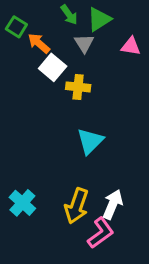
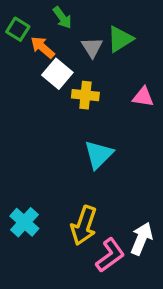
green arrow: (69, 15) -> (62, 18), moved
green triangle: (99, 19) -> (120, 39), moved
pink triangle: (131, 46) -> (143, 97), moved
white arrow: (113, 204) -> (142, 239), moved

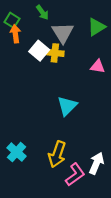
green triangle: (120, 39) -> (96, 27), moved
orange arrow: (43, 47) -> (15, 34), moved, turned 42
gray triangle: (92, 47) -> (63, 33), size x1.5
yellow cross: (85, 95) -> (55, 53), moved

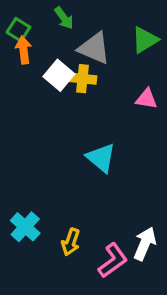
gray triangle: (63, 33) -> (94, 48), turned -35
cyan triangle: (67, 106) -> (101, 158), turned -35
yellow arrow: (57, 154) -> (71, 242), moved, size x0.7

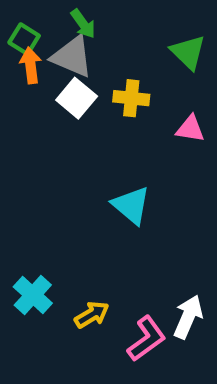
green triangle: (145, 40) -> (188, 52), turned -44
gray triangle: (94, 48) -> (72, 57), moved
yellow cross: (82, 79) -> (131, 98), moved
yellow arrow: (71, 242) -> (92, 315), turned -140

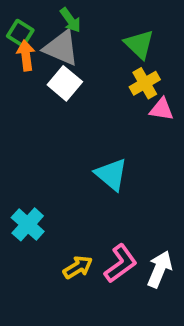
green triangle: (188, 52) -> (139, 44), moved
yellow cross: (131, 98) -> (145, 83), moved, turned -36
cyan cross: (33, 295) -> (28, 224), moved
pink L-shape: (147, 339) -> (121, 263), moved

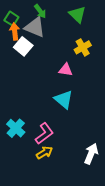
green triangle: (139, 44) -> (77, 14), moved
white square: (65, 83) -> (23, 46), moved
pink triangle: (161, 109) -> (66, 70), moved
pink L-shape: (121, 263) -> (44, 133), moved

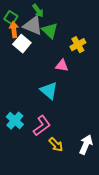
green triangle: (77, 14) -> (50, 31), moved
cyan triangle: (64, 99) -> (49, 91), moved
yellow arrow: (44, 153) -> (56, 145), moved, turned 77

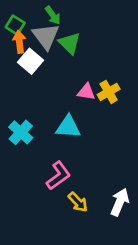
gray triangle: (33, 26) -> (46, 36), turned 30
yellow cross: (78, 45) -> (109, 92), moved
cyan triangle: (49, 91) -> (68, 127), turned -36
cyan cross: (15, 121) -> (21, 132), moved

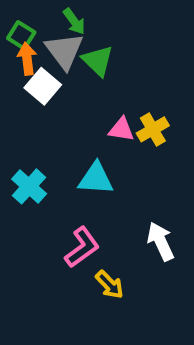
white arrow: (120, 202) -> (161, 241), moved, turned -48

